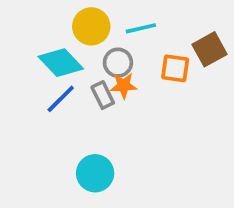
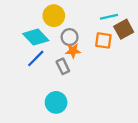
cyan line: (141, 28) -> (109, 17), moved
gray rectangle: (103, 95) -> (63, 66), moved

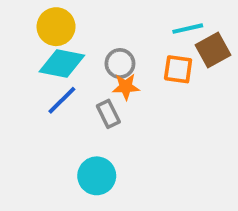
yellow circle: (54, 16) -> (56, 27), moved
cyan diamond: (36, 37) -> (62, 63), turned -35

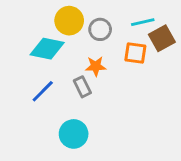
yellow circle: (56, 27) -> (69, 21), moved
gray circle: (120, 63) -> (100, 29), moved
blue line: (62, 100) -> (43, 91), moved

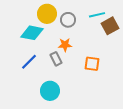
orange square: (135, 53) -> (92, 64), moved

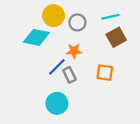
brown square: (110, 26) -> (116, 37), moved
gray rectangle: (56, 59) -> (69, 75), moved
blue line: (29, 62) -> (57, 67), moved

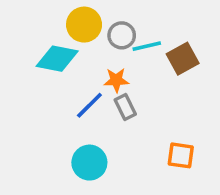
cyan line: (110, 17) -> (147, 46), moved
orange square: (105, 73) -> (181, 155), moved
gray rectangle: (69, 75) -> (125, 107), moved

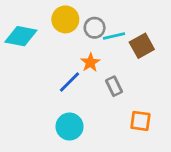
cyan diamond: (57, 59) -> (21, 36), moved
orange star: (116, 80) -> (90, 63), turned -30
gray rectangle: (125, 107) -> (114, 86), moved

